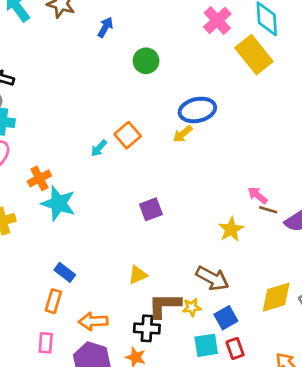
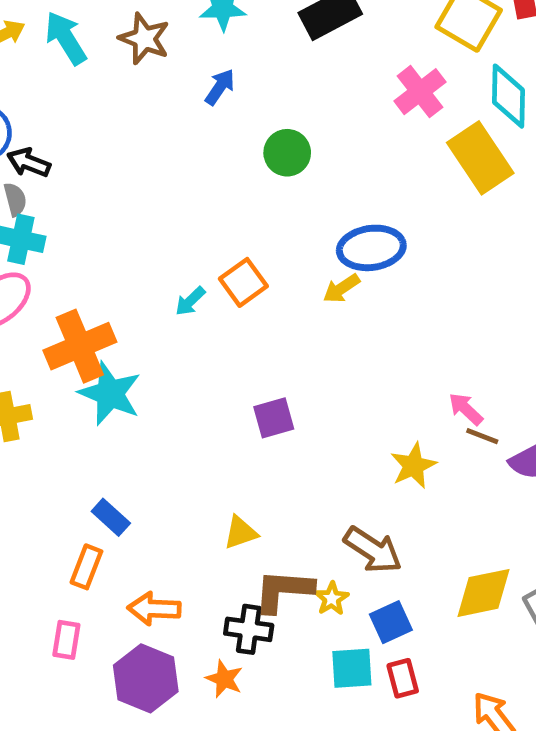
orange cross: (39, 178) -> (80, 346), size x1.6
yellow star: (192, 307) -> (332, 599), turned -30

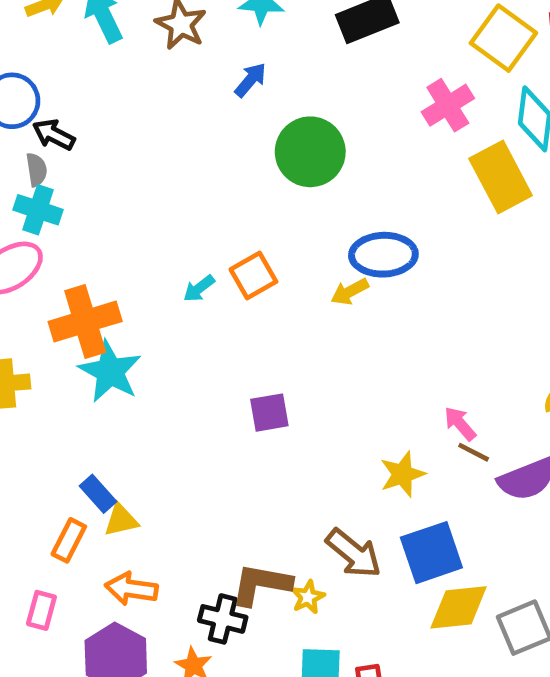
green circle: (287, 153) -> (310, 152), size x1.5
yellow triangle: (241, 532) -> (121, 520), moved
blue square: (391, 622) -> (431, 553), moved, size x1.5

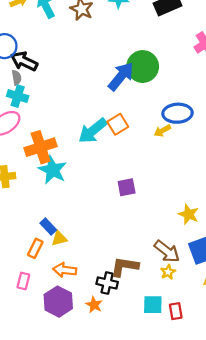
blue arrow: (250, 80) -> (121, 76), moved, size x1.8
black arrow: (54, 135) -> (24, 61), size x1.4
cyan arrow: (199, 289) -> (93, 131), size x2.0
yellow star: (402, 474) -> (189, 214), turned -30
yellow star: (308, 597) -> (168, 272), moved

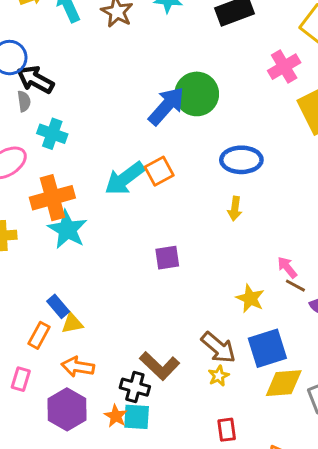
cyan cross: (18, 96) -> (52, 134), moved
yellow arrow: (162, 131) -> (235, 209), moved, turned -56
brown L-shape: (124, 267) -> (160, 366), turned -148
cyan square: (153, 305) -> (137, 417), moved

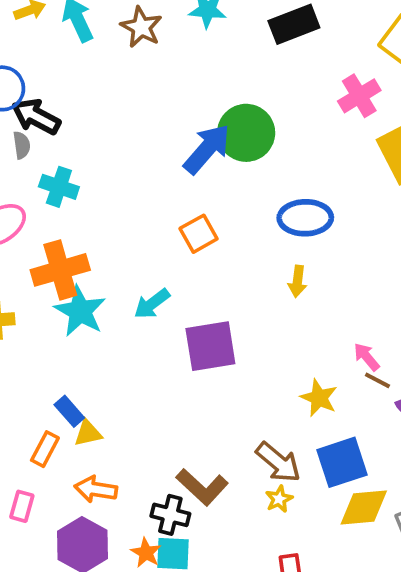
cyan arrow: (125, 179) -> (152, 304), moved, size x0.7
purple square: (167, 258) -> (210, 346), size x1.6

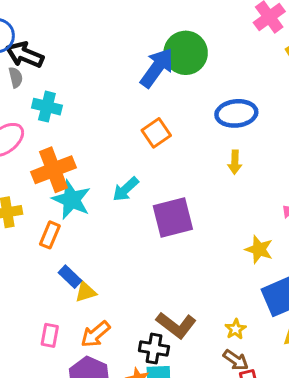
orange rectangle: (45, 449) -> (50, 235), moved
brown arrow: (278, 462) -> (236, 360), moved, size x0.7
orange arrow: (96, 489) -> (95, 334), turned -44
pink rectangle: (22, 506) -> (50, 335), moved

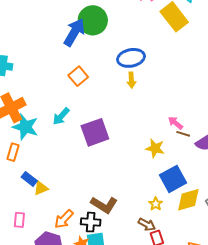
yellow arrow: (235, 162) -> (131, 80), moved
yellow star: (236, 329) -> (156, 204), moved
orange arrow: (95, 334) -> (64, 219), moved

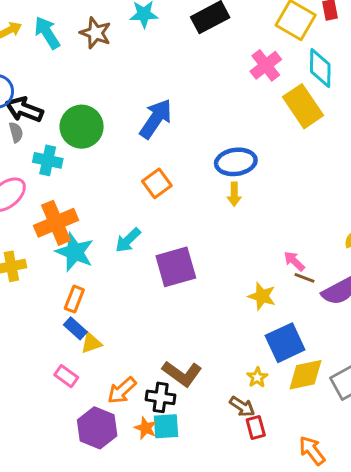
green circle: (93, 20) -> (82, 127), moved
orange rectangle: (13, 152) -> (74, 299), moved
pink rectangle: (19, 220) -> (66, 376), moved, turned -63

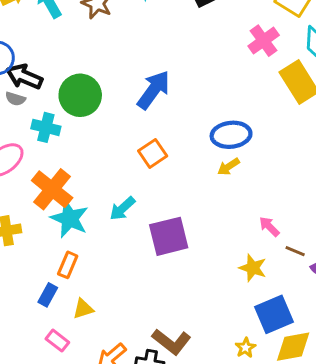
gray semicircle: (16, 132) -> (15, 99), turned 120
yellow arrow: (234, 194) -> (228, 167), turned 55
orange cross: (56, 223) -> (52, 189), turned -30
pink arrow: (294, 261) -> (269, 227), moved
blue rectangle: (75, 328) -> (48, 295), moved, turned 75

